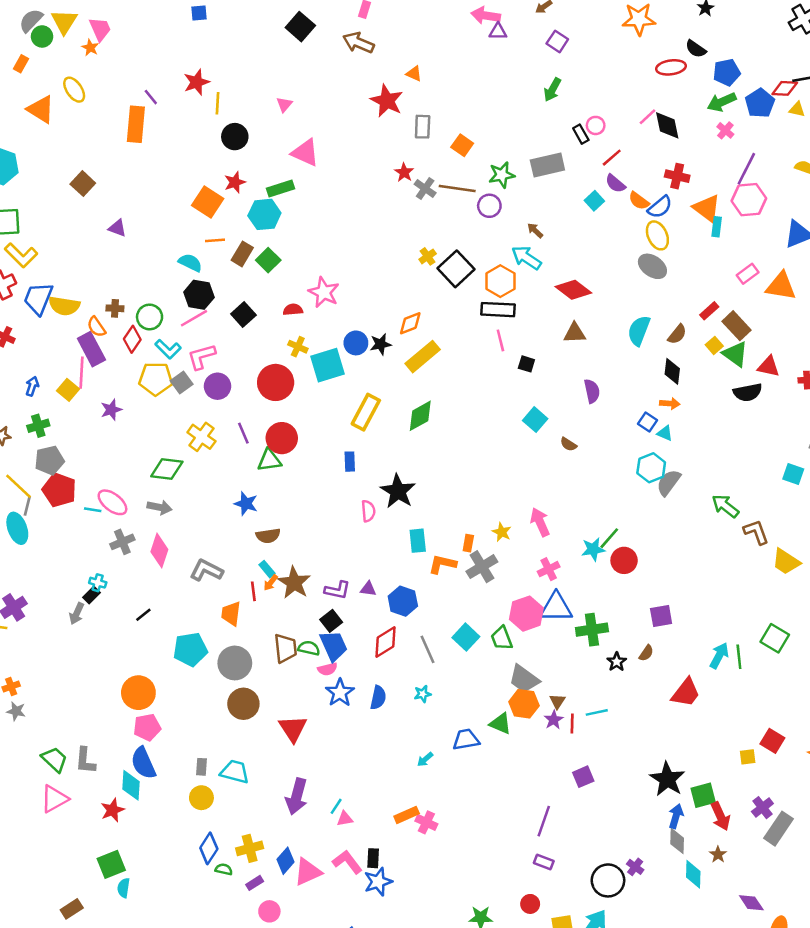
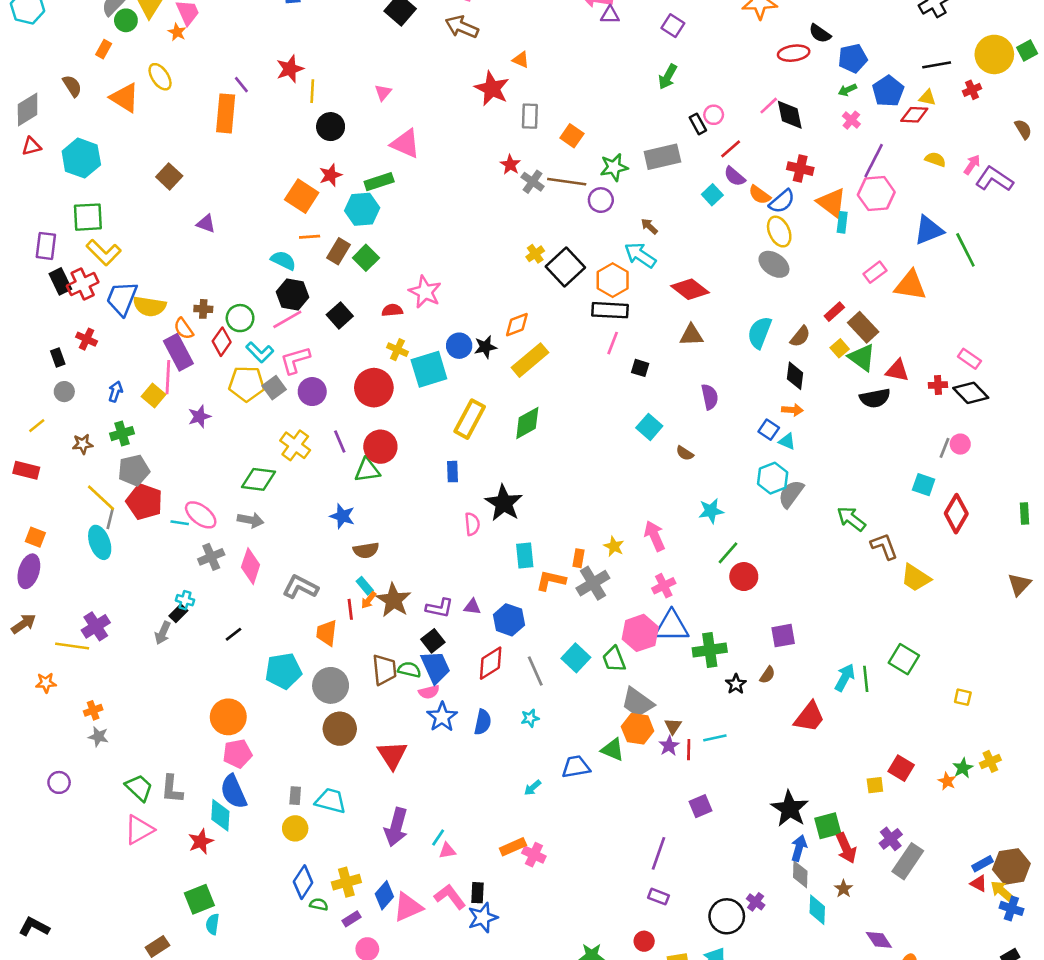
red diamond: (785, 88) -> (914, 115), moved
green arrow: (722, 102) -> (847, 90), size x0.6
pink line: (500, 340) -> (613, 343), turned 35
cyan star: (593, 549) -> (711, 511), moved

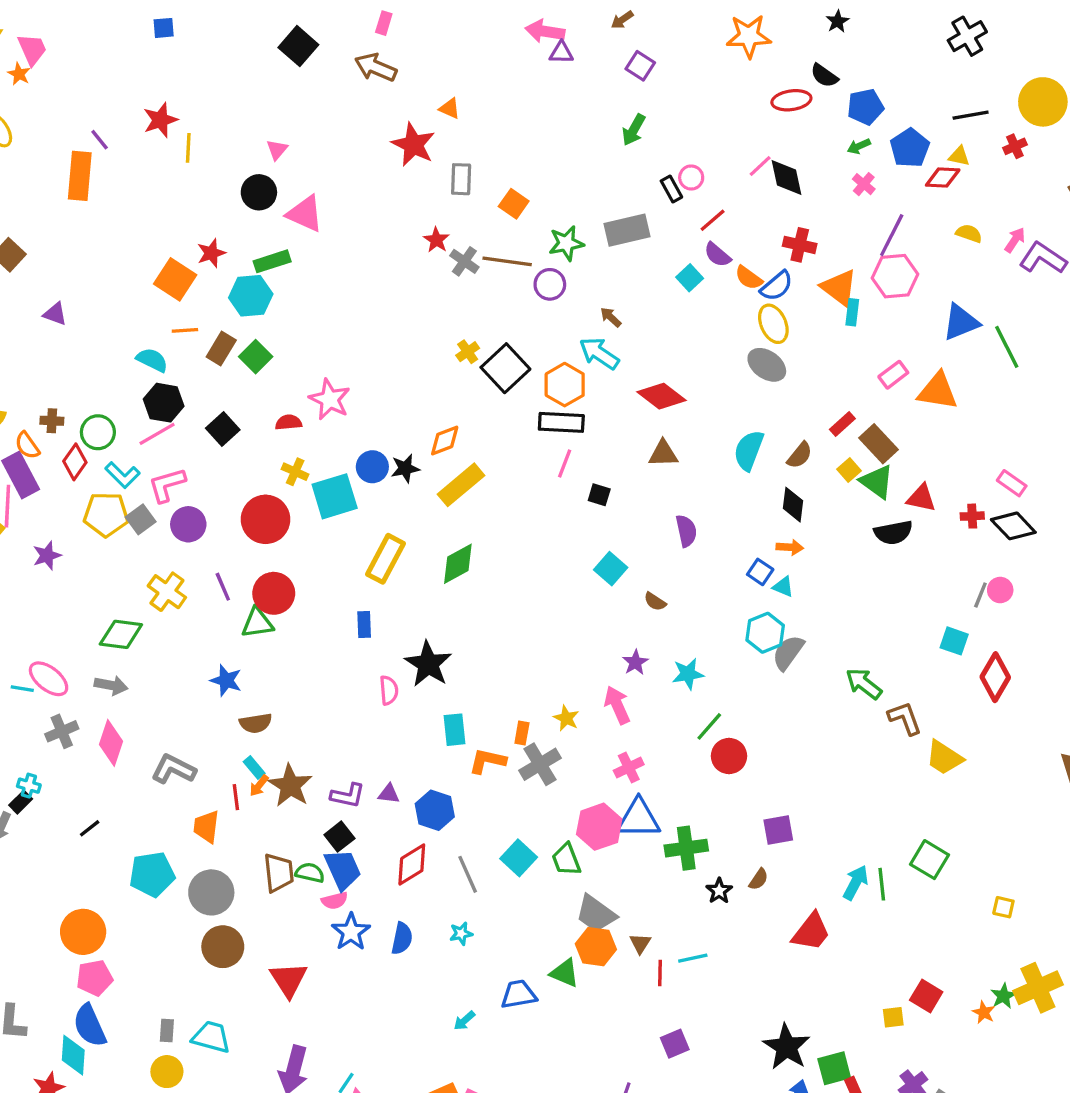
black circle: (331, 127) -> (259, 192), moved
purple star: (669, 746) -> (635, 662), moved
yellow cross: (990, 761) -> (1038, 988), size x1.8

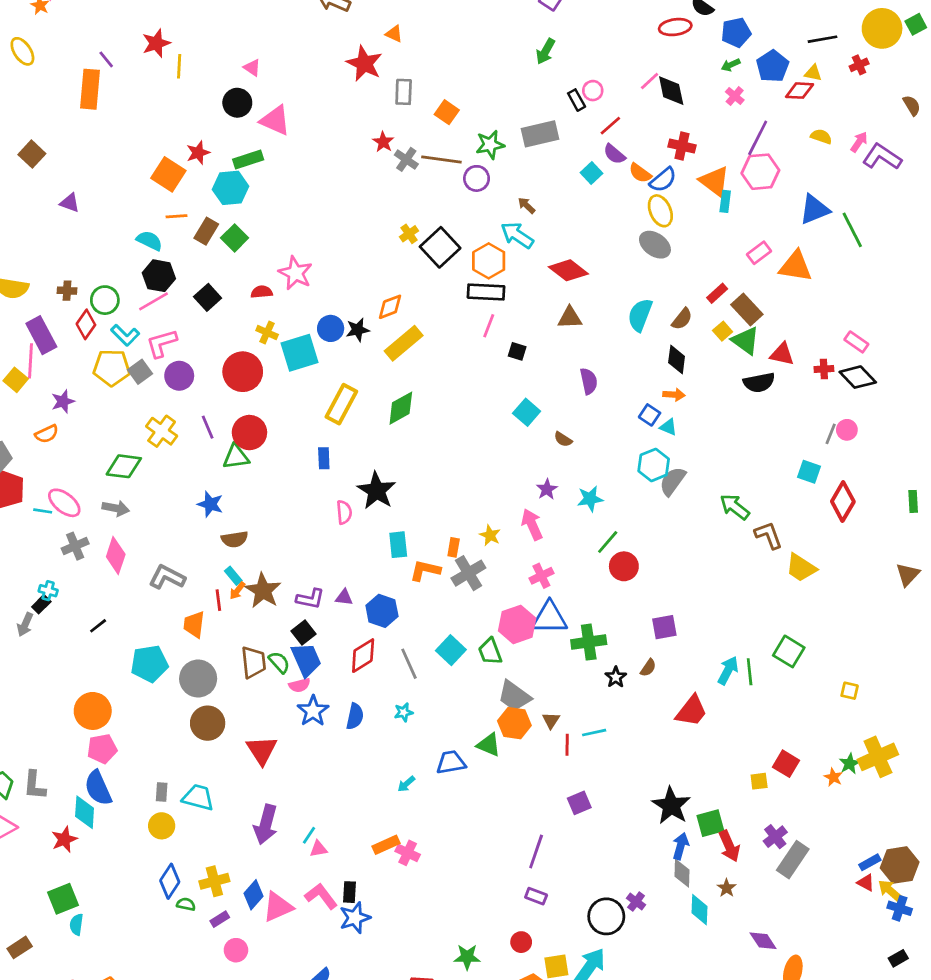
pink triangle: (277, 150) -> (252, 68), turned -36
orange semicircle: (27, 445) -> (47, 434), moved, turned -80
green semicircle: (310, 873) -> (279, 662), turned 35

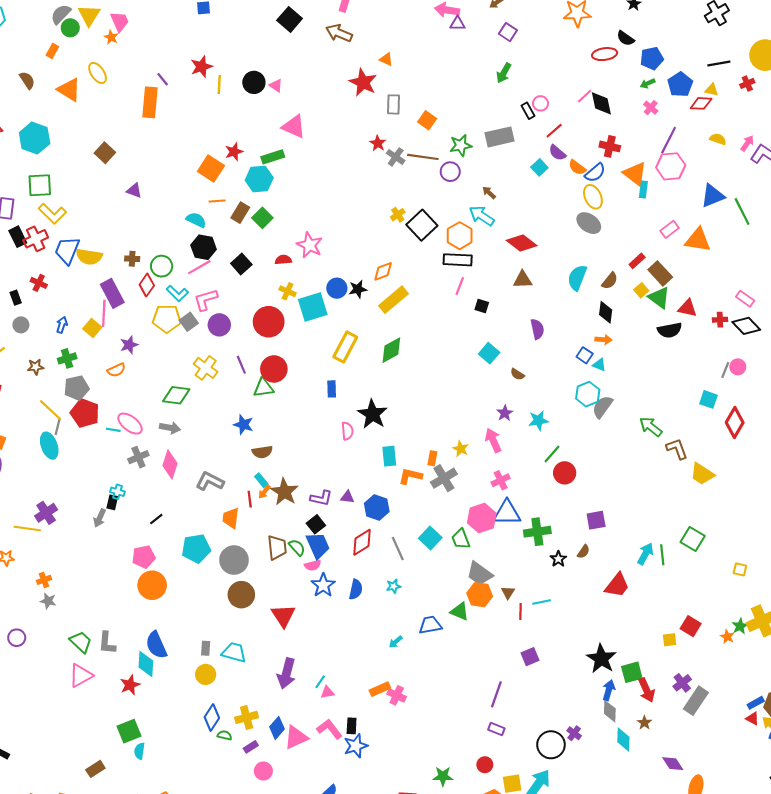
black circle: (237, 103) -> (254, 82), moved
black rectangle: (41, 604) -> (112, 502), turned -32
pink pentagon: (102, 749) -> (144, 557), moved

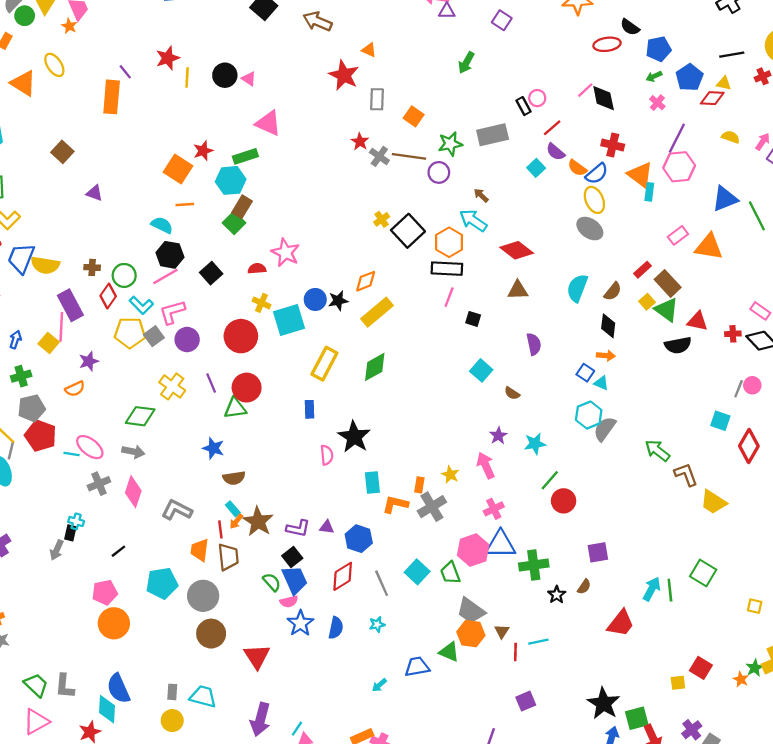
green arrow: (504, 73) -> (466, 63), moved
brown rectangle: (240, 213) -> (242, 207), moved
brown trapezoid: (277, 547) -> (228, 557), moved

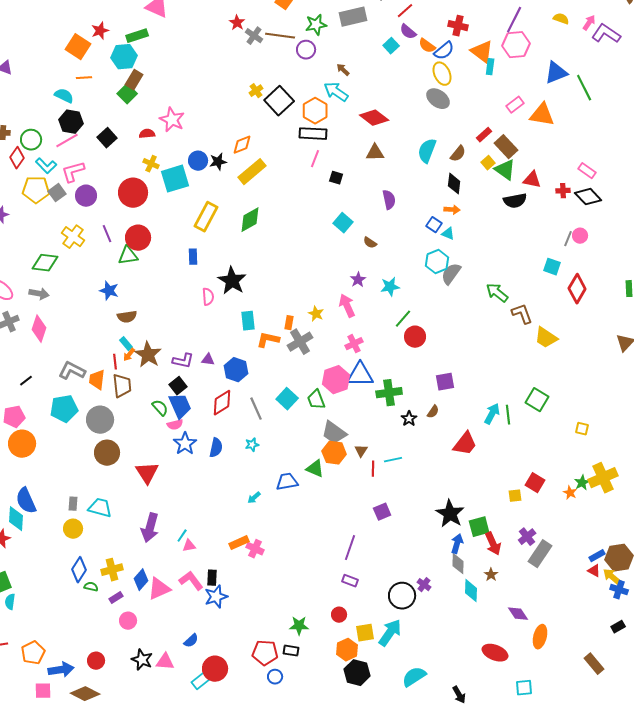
gray L-shape: (177, 510) -> (72, 371), moved

